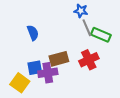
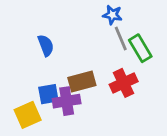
green rectangle: (101, 35) -> (140, 48), turned 36
yellow square: (20, 83) -> (28, 115), turned 30

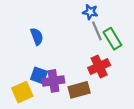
brown rectangle: (82, 82) -> (79, 90), moved
blue square: (48, 94) -> (39, 75), turned 30

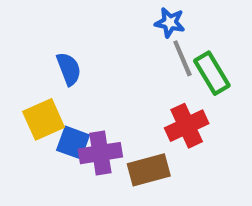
yellow square: (22, 92) -> (44, 119), moved

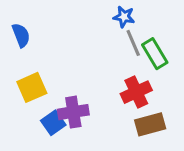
blue semicircle: (69, 69) -> (21, 35), moved
blue square: (73, 143) -> (53, 123), moved, turned 35
brown rectangle: (149, 170) -> (150, 124), moved

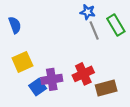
green rectangle: (155, 54) -> (116, 25), moved
red cross: (136, 92) -> (83, 74), moved

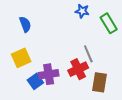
blue semicircle: (15, 25) -> (25, 24), moved
gray line: (94, 30) -> (88, 54), moved
brown rectangle: (106, 88) -> (100, 82), turned -66

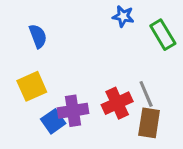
gray line: (88, 54) -> (146, 94), moved

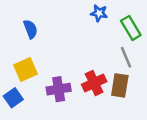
gray line: (146, 94) -> (126, 57), moved
blue square: (53, 121) -> (13, 98), moved
brown rectangle: (149, 123) -> (120, 85), moved

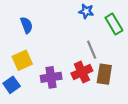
gray line: (126, 57) -> (92, 50), moved

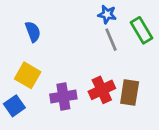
gray line: (92, 50) -> (111, 40), moved
yellow square: (22, 60) -> (28, 75), turned -36

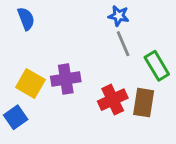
green rectangle: (142, 30) -> (157, 66), moved
blue semicircle: (33, 32) -> (26, 19), moved
purple cross: (63, 96) -> (66, 79), moved

